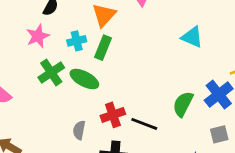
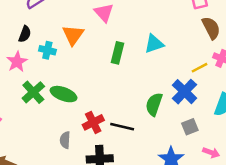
cyan triangle: (192, 37) -> (154, 44), turned -35
cyan cross: (77, 41) -> (47, 50), moved, turned 35
green rectangle: (103, 48) -> (118, 53), moved

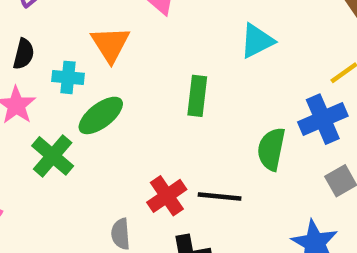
green rectangle: (118, 53) -> (197, 96), moved
blue cross: (184, 92) -> (323, 119), turned 30
green ellipse: (64, 94) -> (101, 115), moved, turned -50

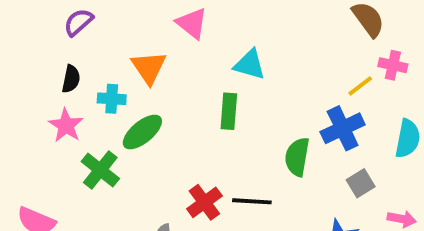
cyan triangle: (257, 41) -> (250, 64), moved, turned 44

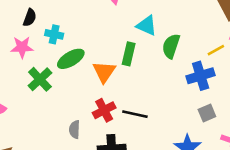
orange triangle: (149, 67) -> (104, 72), moved
pink star: (66, 125) -> (22, 47), turned 30
green semicircle: (297, 157) -> (171, 46), moved

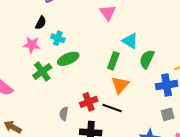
orange triangle: (104, 72) -> (120, 85), moved

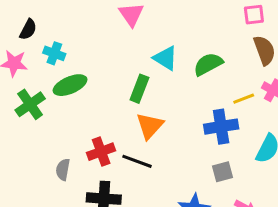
green semicircle: (147, 59) -> (208, 64), moved, turned 36

